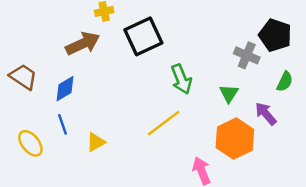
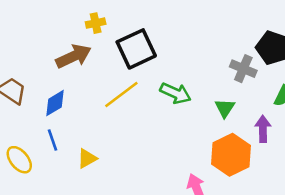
green arrow: (181, 79) -> (176, 93), turned -44
purple arrow: (266, 114) -> (263, 129), turned 40
yellow line: (164, 123) -> (121, 94), moved

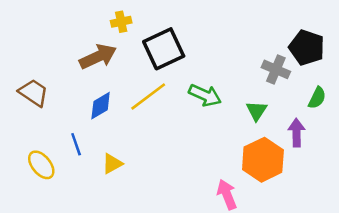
blue diamond: (55, 103) -> (101, 106), moved

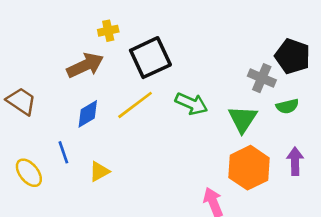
green semicircle: (317, 98) -> (287, 106), moved, turned 50
green triangle: (257, 111) -> (243, 119), size x1.4
purple arrow: (296, 133) -> (295, 161), moved

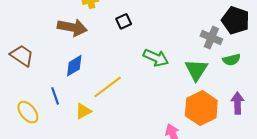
black square: (150, 58) -> (124, 21), size x0.5
brown arrow: (85, 65) -> (72, 27), turned 36
yellow line: (135, 105) -> (108, 87), moved

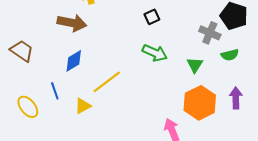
black square: (124, 21) -> (152, 17), moved
green triangle: (196, 70) -> (195, 65), size x0.7

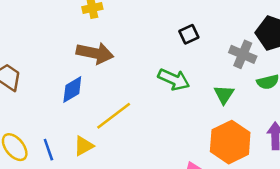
black square: (152, 17) -> (189, 34), moved
brown arrow: (72, 23) -> (95, 53), moved
blue line: (55, 91) -> (48, 150), moved

